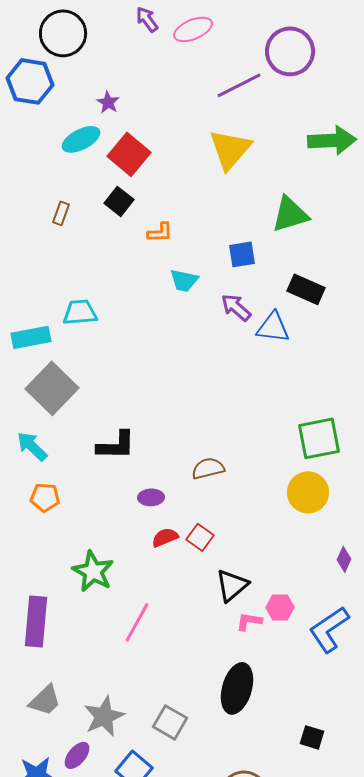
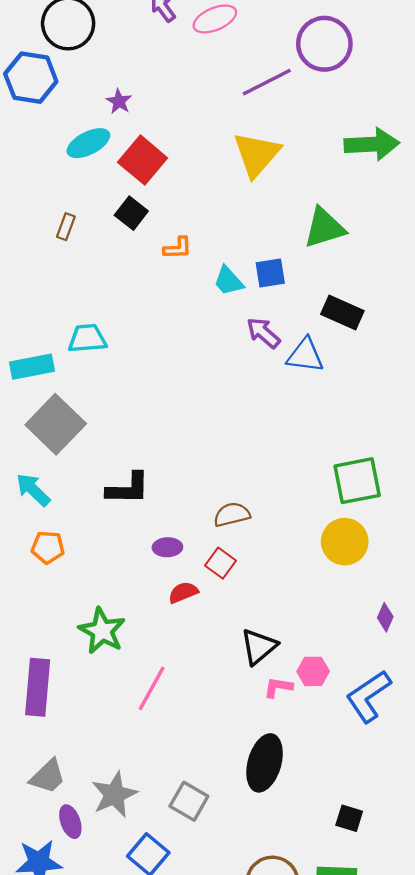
cyan trapezoid: (184, 280) -> (228, 281), moved, turned 36
red square: (200, 537) -> (221, 563), moved
purple ellipse: (77, 755) -> (70, 822), moved, turned -60

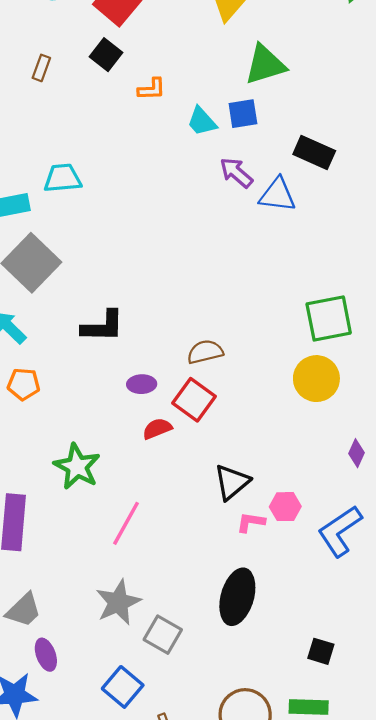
green triangle: (324, 228) -> (265, 65), moved
red square: (221, 563) -> (194, 400), size x1.4
gray star: (114, 795) -> (118, 602), moved

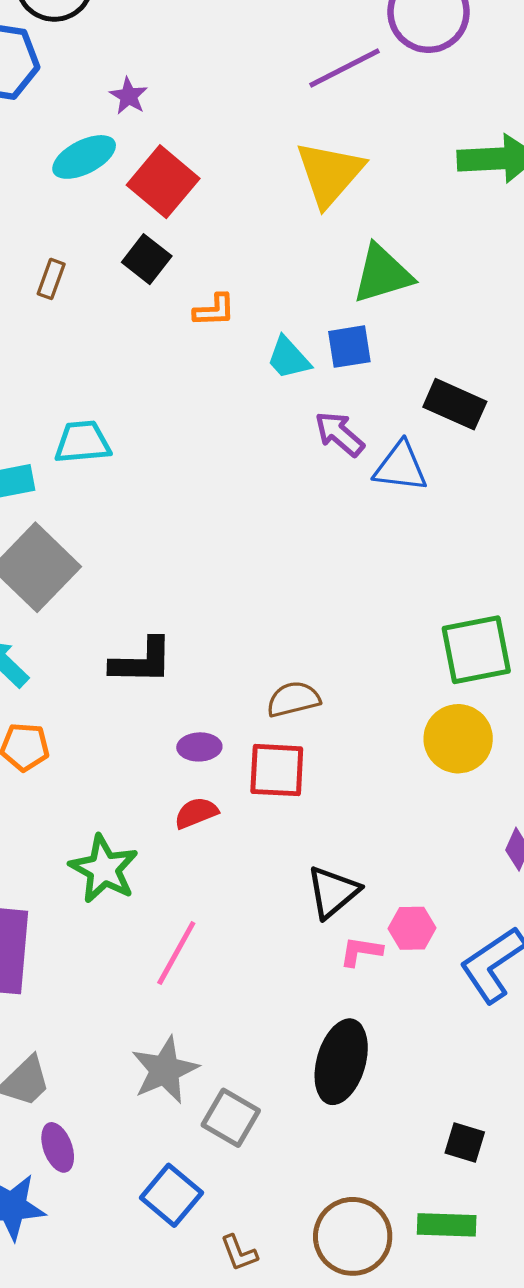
red square: (194, 400) -> (277, 770), turned -33
red semicircle: (157, 429) -> (196, 813), moved

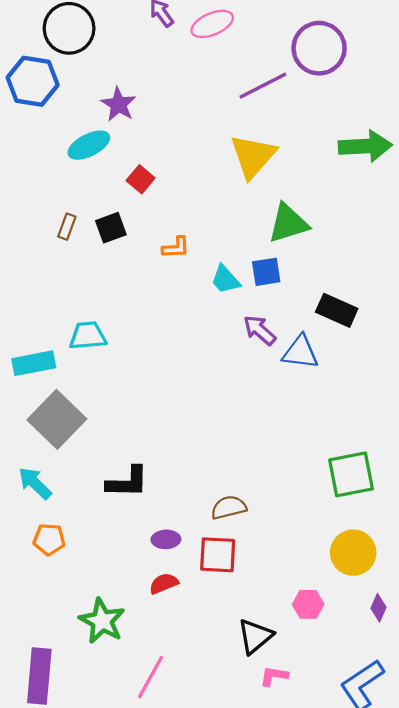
purple star: (129, 96) -> (119, 104), size x1.4
red square: (163, 182) -> (141, 179), moved, size x0.6
black square: (147, 259) -> (111, 228), moved, turned 32
yellow circle: (458, 739) -> (353, 553), moved
pink hexagon: (412, 928) -> (308, 604), moved

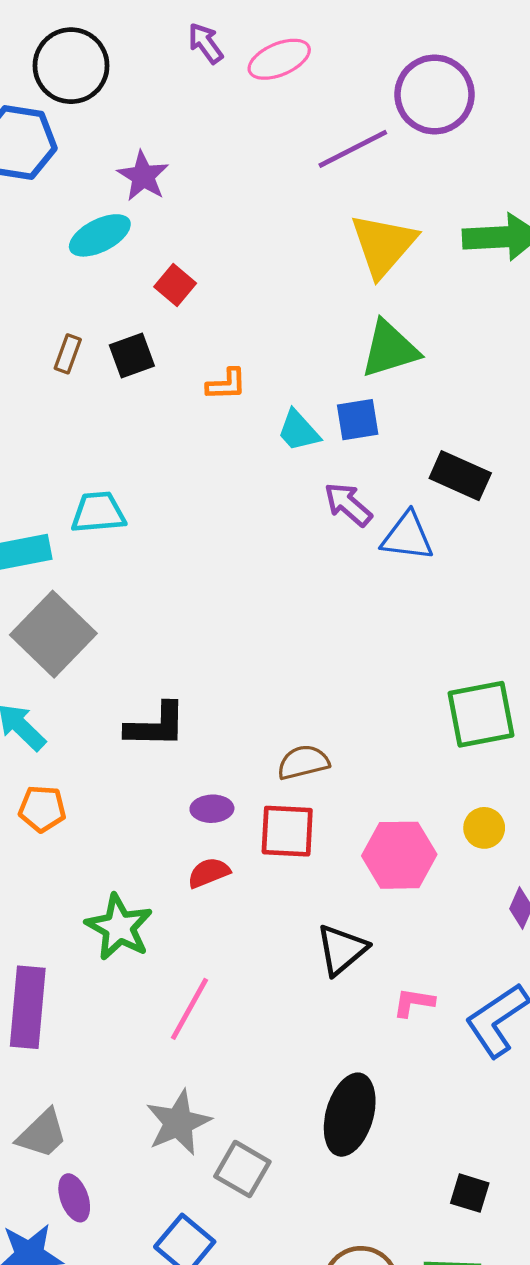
yellow triangle: (253, 156) -> (383, 245), moved
yellow circle: (353, 553) -> (484, 828), size x0.6
pink hexagon: (308, 604) -> (399, 855), moved, size x1.6
pink L-shape: (274, 676) -> (414, 1002), moved

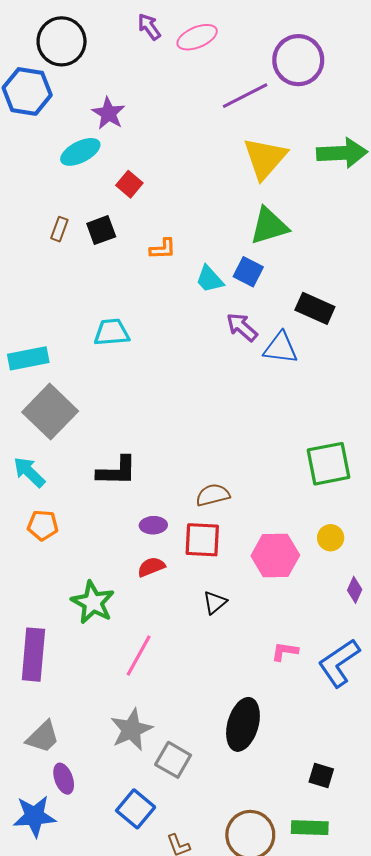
blue square: (358, 420) -> (248, 272), turned 36
cyan trapezoid: (98, 512) -> (112, 332), moved
black triangle: (342, 950) -> (215, 602), moved, size x0.7

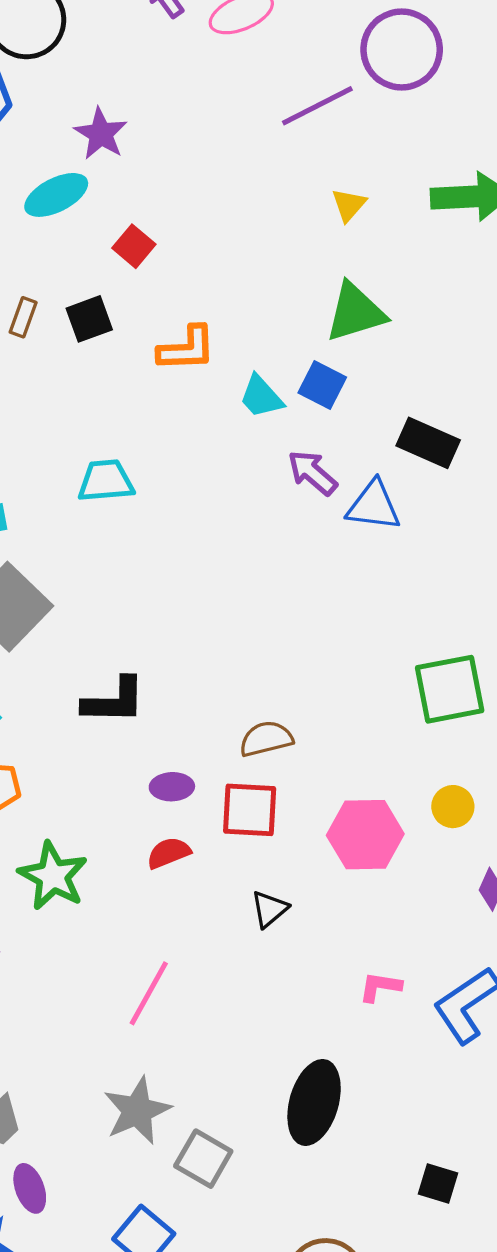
yellow triangle: (265, 158) -> (349, 205), size x0.5
orange L-shape: (163, 249) -> (187, 349), size x1.4
green star: (93, 602) -> (53, 876), moved

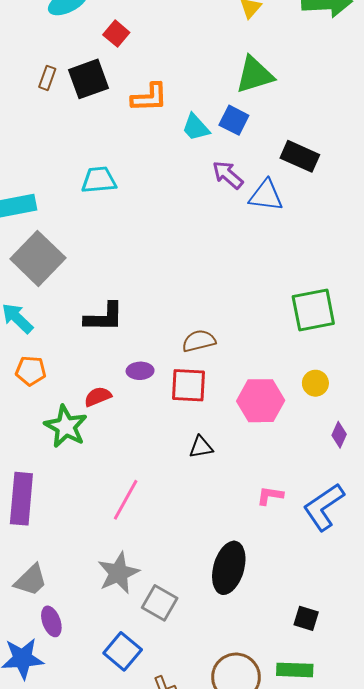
black square: (89, 319) -> (88, 79), size x1.4
red semicircle: (169, 853) -> (98, 397), moved
black triangle: (269, 909) -> (201, 447), turned 30

